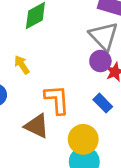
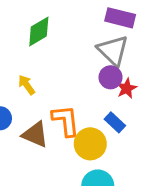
brown triangle: (37, 126) -> (35, 134), moved
yellow circle: (83, 139) -> (90, 144), moved

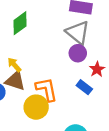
red star: (127, 88) -> (97, 69), moved
brown triangle: (35, 134) -> (15, 81), moved
yellow circle: (90, 144) -> (36, 107), moved

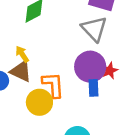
purple circle: (78, 53) -> (90, 67), moved, size x1.6
blue rectangle: (84, 87) -> (94, 88), turned 42

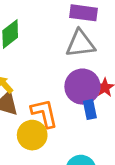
gray triangle: (94, 29) -> (80, 44), turned -44

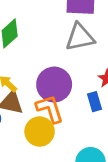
purple circle: (82, 87) -> (54, 85), moved

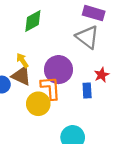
gray triangle: (80, 37) -> (87, 37), turned 35

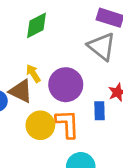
yellow arrow: (22, 60) -> (33, 73), moved
orange L-shape: (51, 88) -> (67, 124), moved

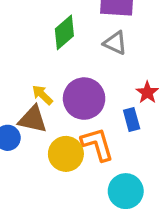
green diamond: (37, 25) -> (64, 32), moved
gray triangle: (102, 46) -> (115, 43), size x0.7

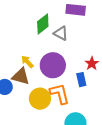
gray triangle: (115, 43) -> (61, 33), moved

